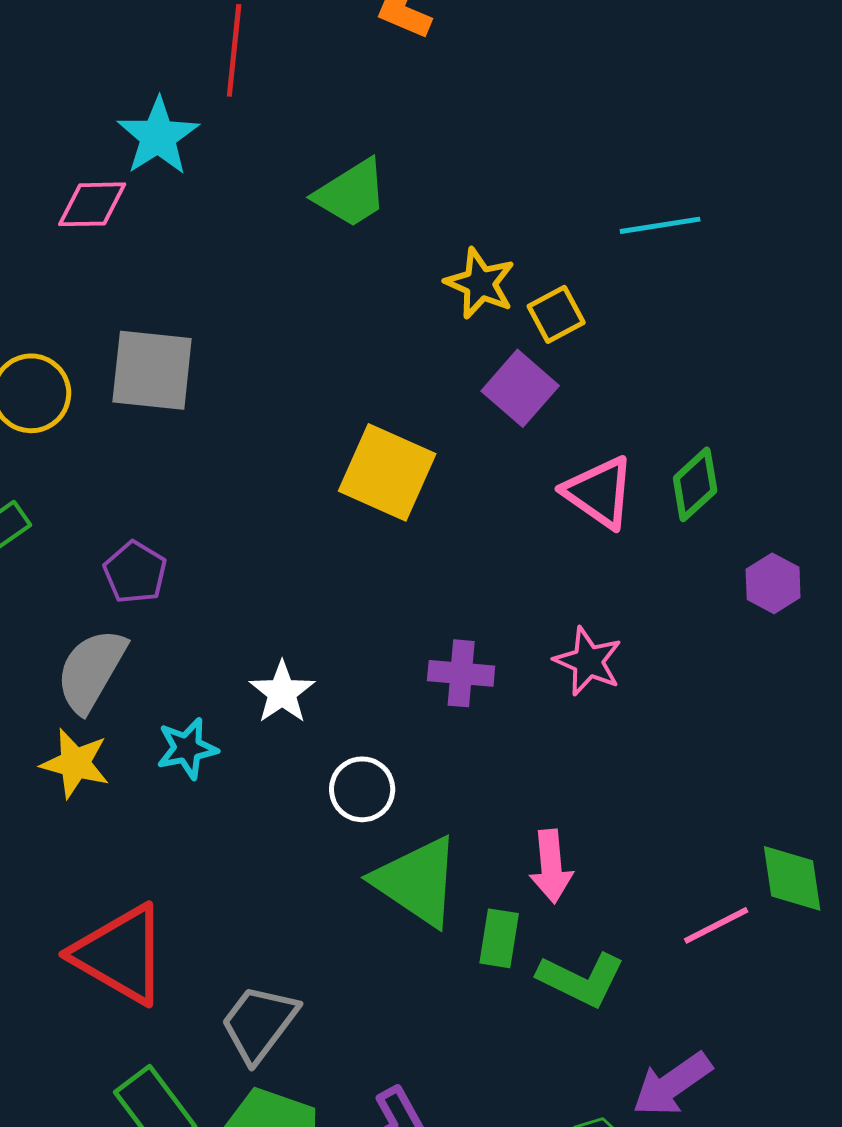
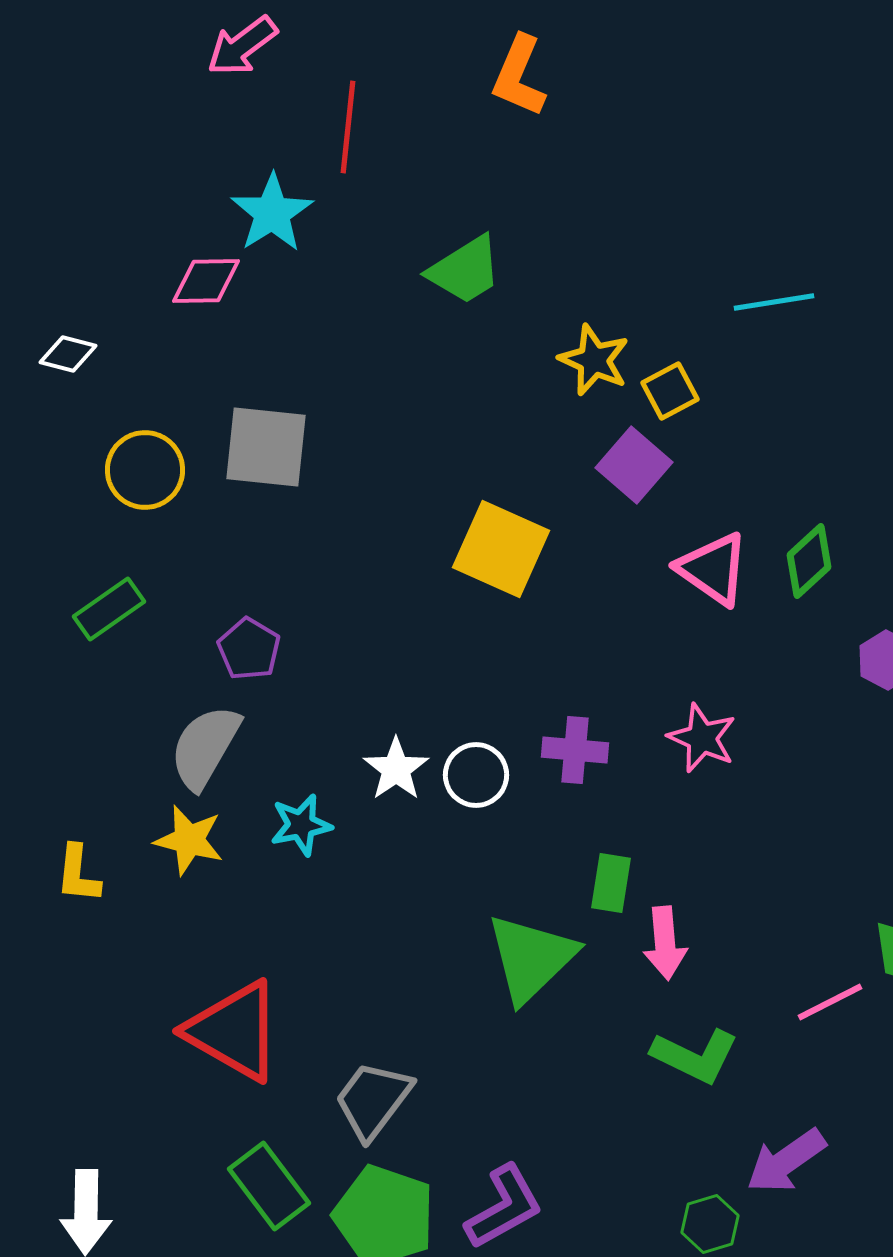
white circle: (362, 789) -> (476, 775), moved
green triangle: (417, 881) -> (531, 958), turned 42
green rectangle: (499, 938) -> (611, 883), moved

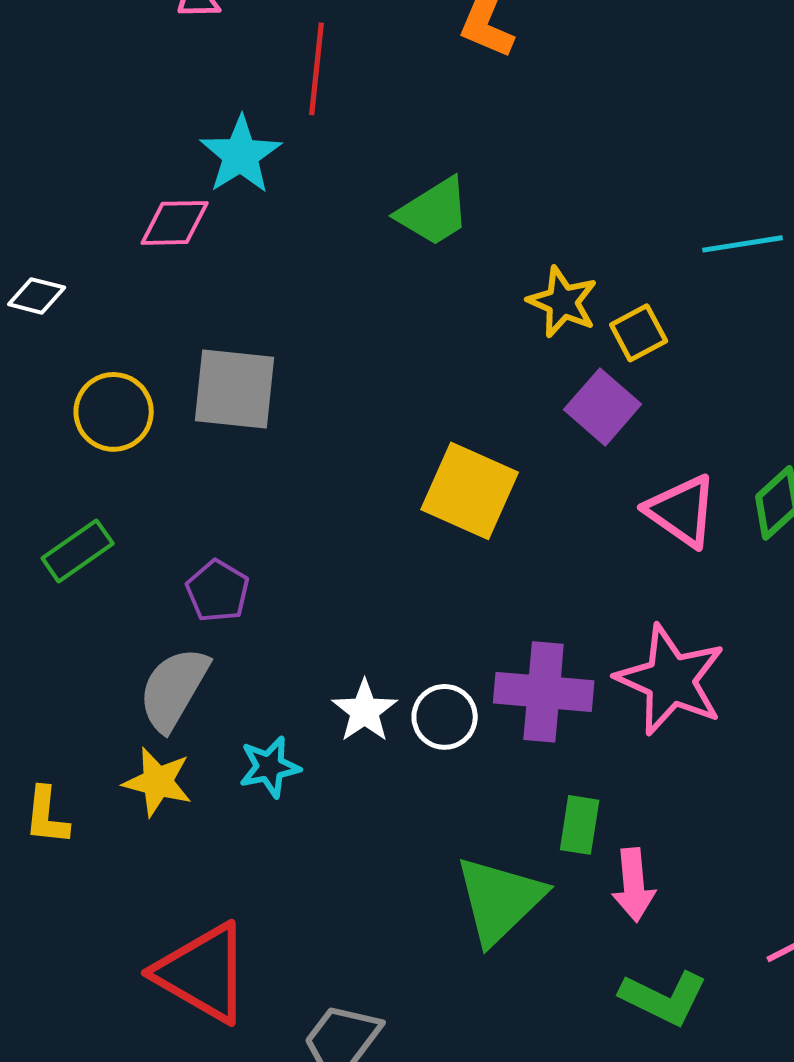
pink star: (702, 738) -> (671, 680), size x1.6
purple cross: (575, 750) -> (544, 692), size x1.5

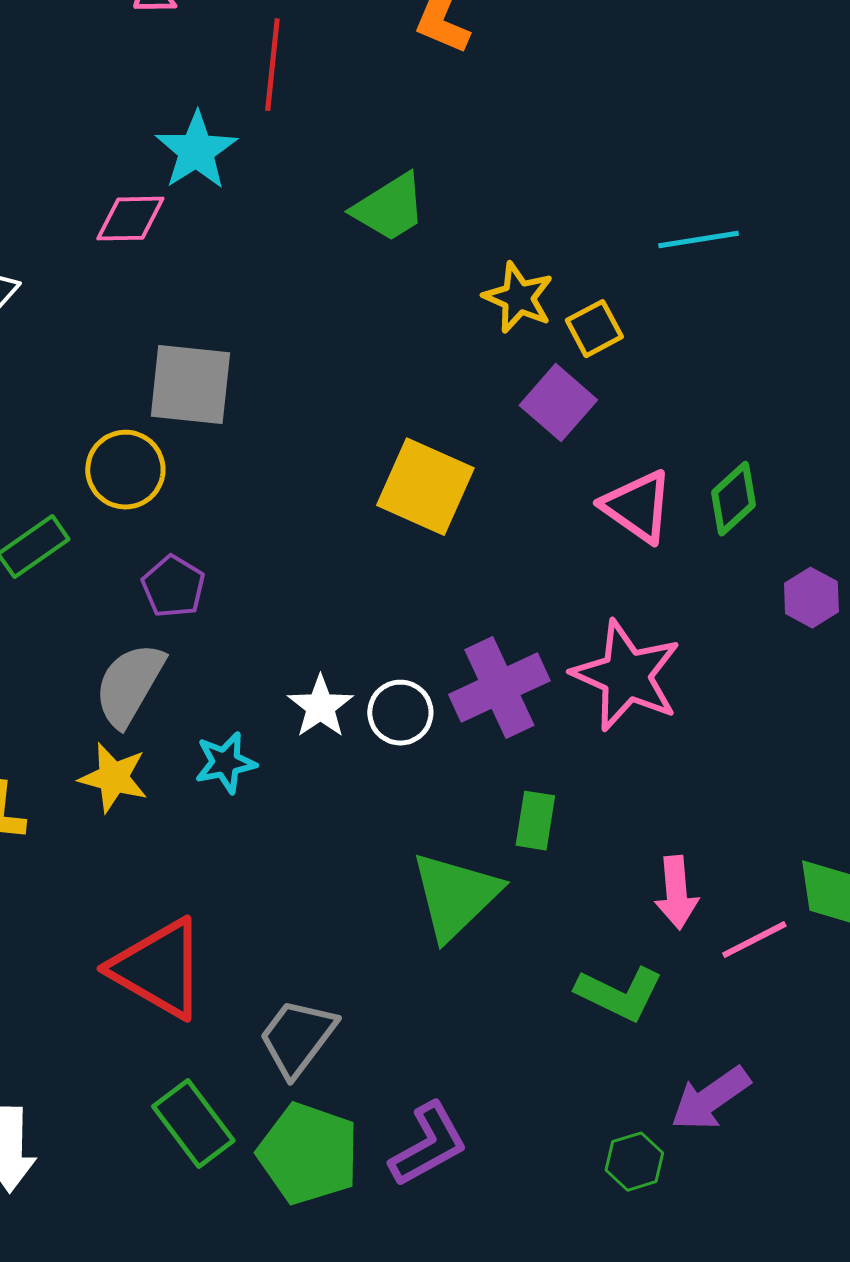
yellow circle: (114, 412) -> (125, 470), moved
purple cross: (544, 692) -> (499, 688), turned -30
pink arrow: (634, 885) -> (676, 893), moved

